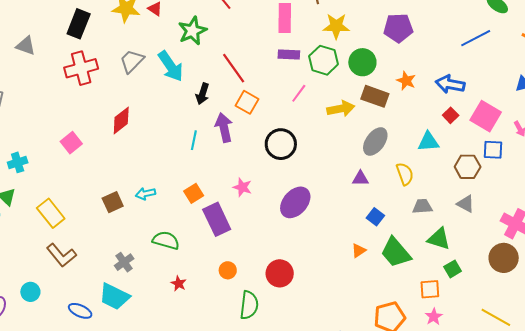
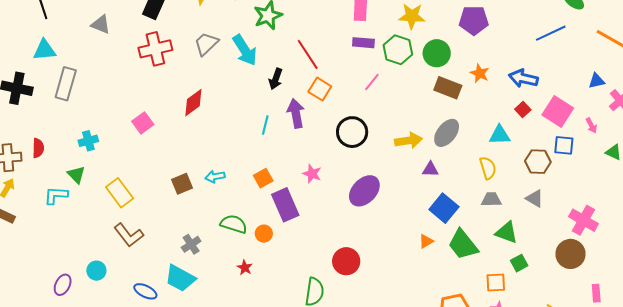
yellow arrow: (341, 109) -> (408, 141), moved
yellow semicircle: (405, 174) -> (488, 168), moved
blue square: (375, 217) -> (444, 208), size x1.6
orange circle: (228, 270) -> (264, 234), moved

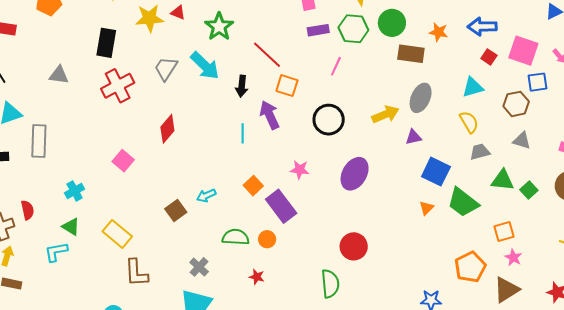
brown L-shape: (129, 235) -> (136, 273), turned 48
green square: (519, 263) -> (529, 190), moved

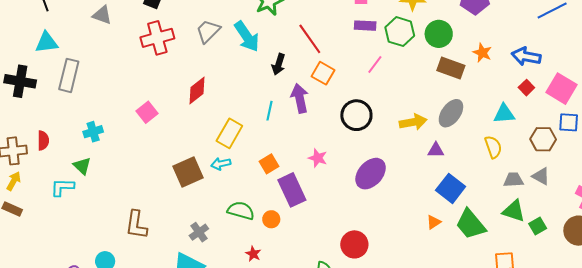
gray trapezoid: (480, 152) -> (514, 180), moved
brown square: (176, 210) -> (188, 172), size x1.4
yellow rectangle: (117, 234) -> (229, 133), moved, turned 68

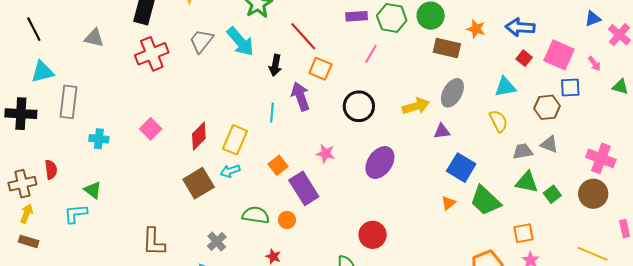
red diamond: (197, 90) -> (199, 136), moved
cyan cross: (93, 132) -> (99, 139), moved, turned 30

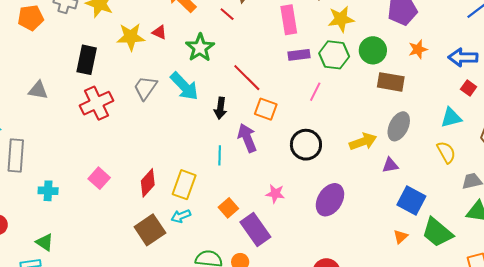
orange star: (476, 29) -> (418, 49), moved, turned -30

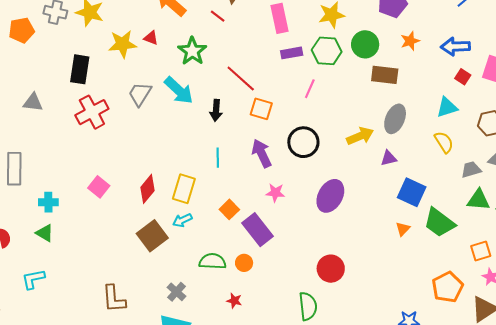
purple arrow: (247, 138) -> (262, 153), moved
green triangle: (45, 242) -> (45, 233), moved

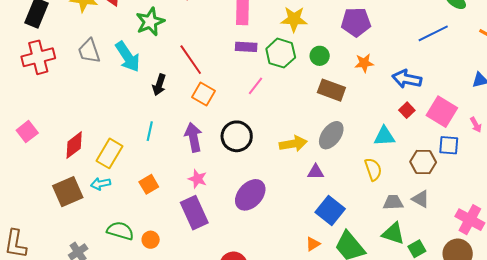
green circle: (365, 44) -> (320, 56), size x0.7
gray trapezoid: (140, 94) -> (89, 51), turned -64
purple rectangle: (257, 230) -> (194, 213), moved

